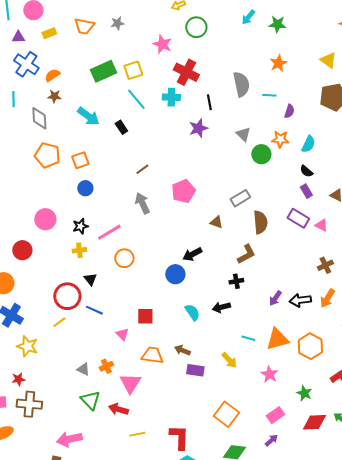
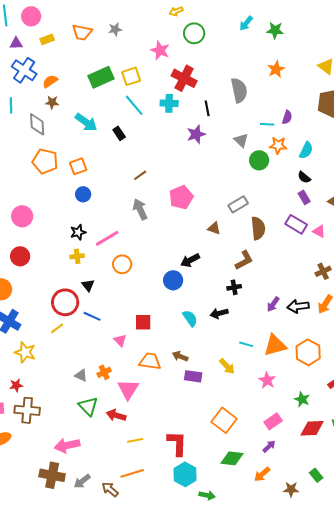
cyan line: (269, 95) -> (267, 124), moved
pink circle: (45, 219) -> (22, 216), moved

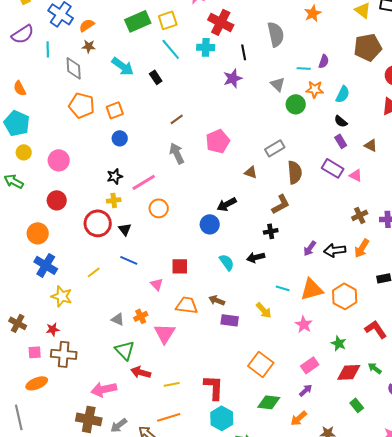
red circle: (65, 302) -> (98, 223), moved
red arrow: (116, 415) -> (141, 372), moved
green rectangle: (316, 475) -> (357, 405), moved

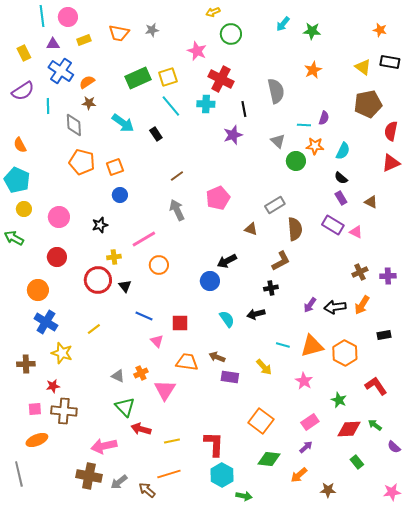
black star: (115, 176) -> (100, 225), moved
blue line: (129, 260) -> (144, 316), moved
brown cross: (18, 323) -> (26, 364), moved, turned -30

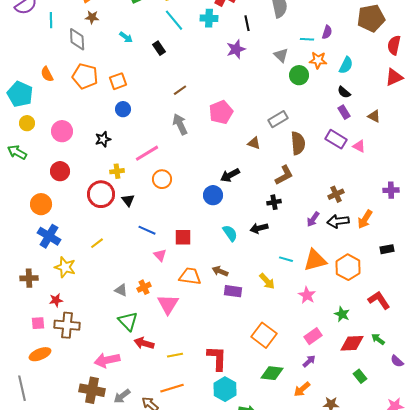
cyan arrow: (123, 123) -> (126, 37), size x0.6
orange semicircle: (20, 145) -> (47, 74), moved
brown cross: (360, 272) -> (336, 194), moved

